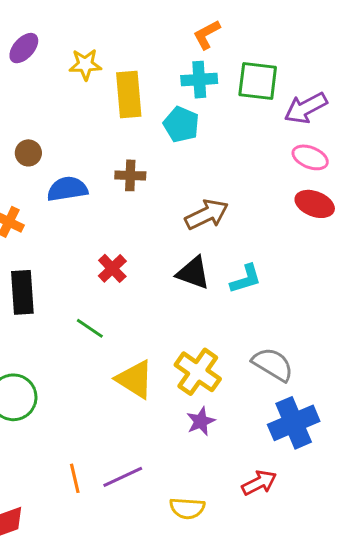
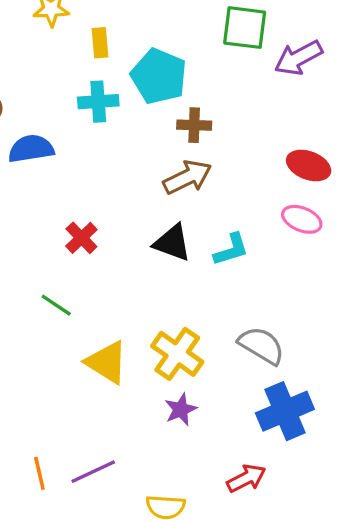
cyan cross: (199, 80) -> (98, 102), moved
yellow rectangle: (129, 95) -> (100, 43), size x0.6
cyan pentagon: (181, 124) -> (159, 76), size x1.4
pink ellipse: (310, 157) -> (302, 219), moved
brown cross: (130, 175) -> (194, 125), moved

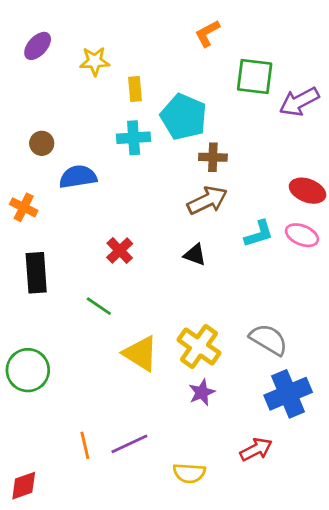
black triangle: (172, 243) -> (195, 255), size x0.7
cyan L-shape: (231, 250) -> (259, 234), moved

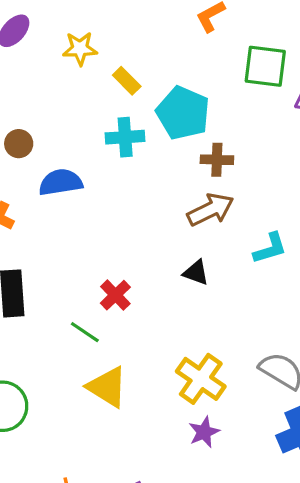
yellow rectangle: (135, 89) -> (127, 81), turned -40
red cross: (120, 250) -> (115, 295), moved
yellow triangle: (141, 353) -> (107, 387), moved

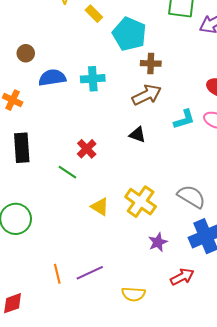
cyan cross: (125, 137) -> (93, 79), moved
yellow triangle: (107, 387) -> (100, 207), moved, size x0.7
purple star: (204, 432) -> (158, 242), moved

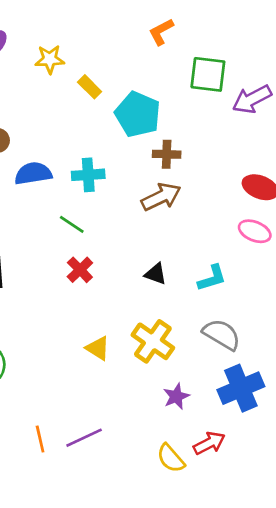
cyan L-shape: (184, 119) -> (212, 278), moved
black triangle: (138, 135) -> (156, 274), moved
green line: (67, 172) -> (72, 224), moved
yellow semicircle: (133, 294) -> (171, 458), moved, turned 45

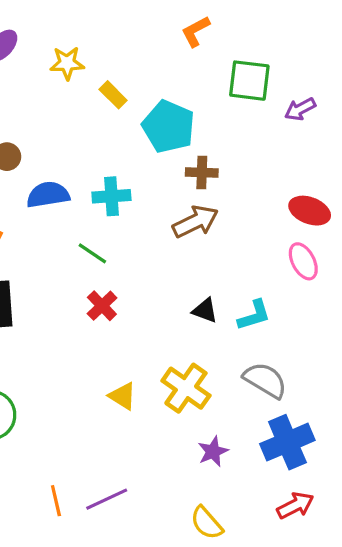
purple arrow: (252, 99) -> (300, 109), size x0.7
pink ellipse: (255, 231) -> (303, 261), turned 40
black triangle: (156, 274) -> (205, 310), moved
red arrow: (209, 443) -> (295, 505), moved

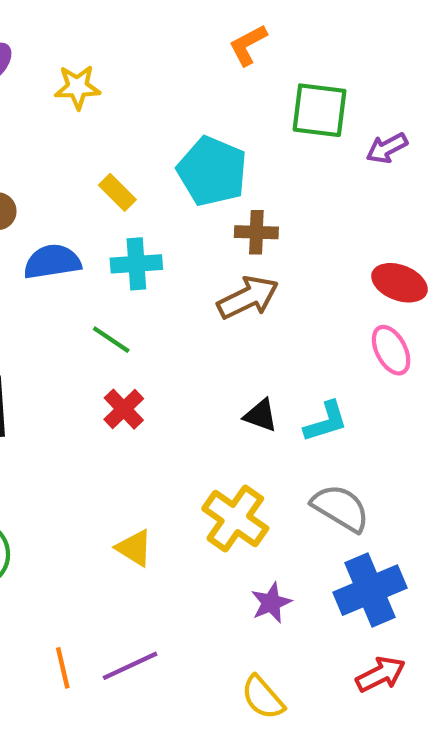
yellow rectangle: (113, 95) -> (117, 192), moved
yellow triangle: (123, 396) -> (134, 548), moved

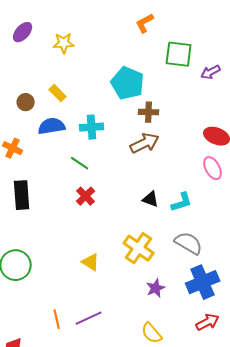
yellow rectangle: (117, 192) -> (58, 93), moved

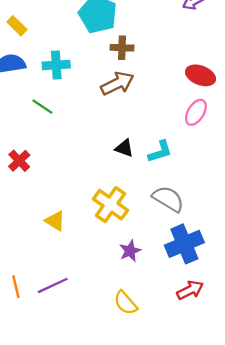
pink ellipse: (213, 168) -> (196, 112), turned 60
red cross: (86, 196) -> (19, 161), moved

